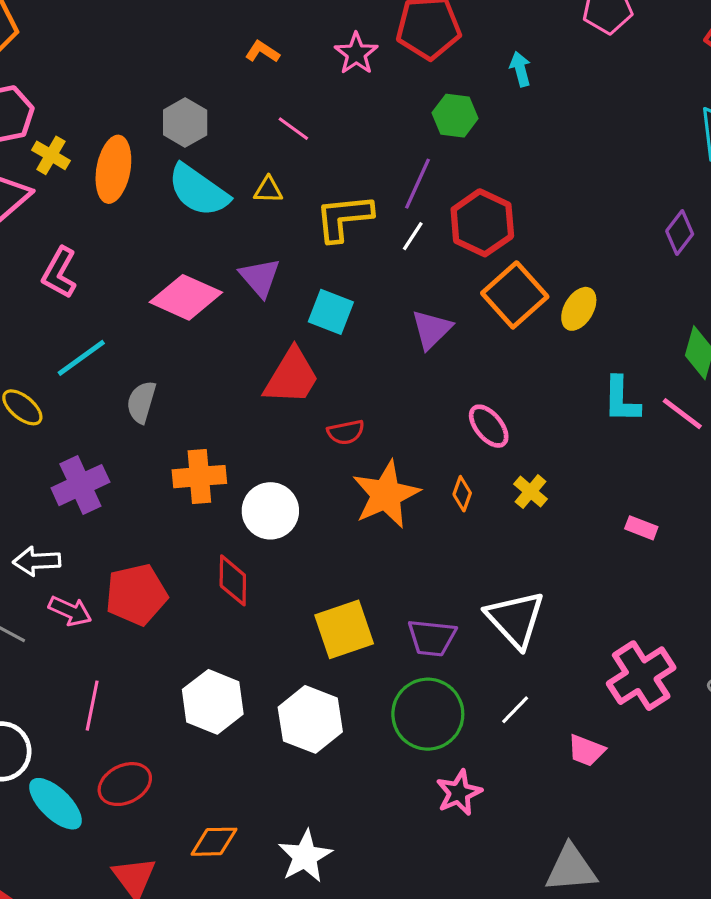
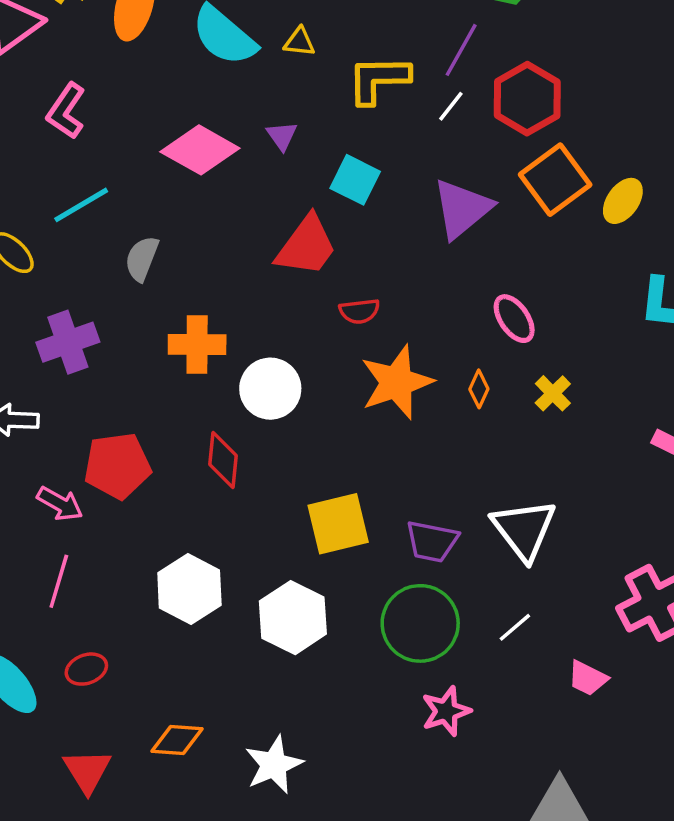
purple triangle: (260, 278) -> (282, 136), size x0.7
purple triangle: (432, 329) -> (462, 209), size x1.4
pink arrow: (70, 611) -> (60, 504), moved
red ellipse: (125, 784) -> (86, 669), size x0.7

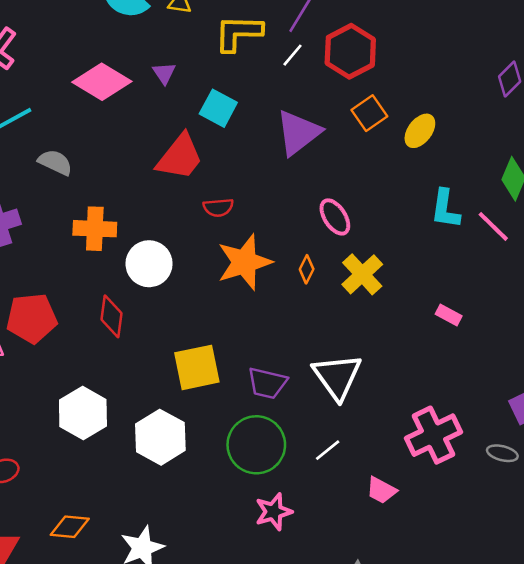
orange square: (555, 180) -> (369, 113), size x0.7
gray semicircle: (142, 259) -> (55, 162), turned 92
yellow cross: (553, 393) -> (362, 274), size x1.5

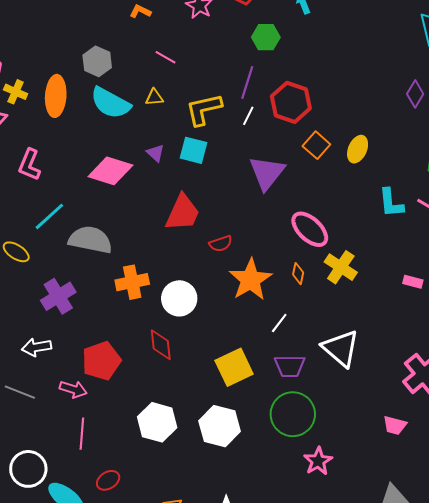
cyan square: (218, 108) -> (194, 150), moved
gray semicircle: (55, 162) -> (90, 240), size x1.6
pink ellipse: (335, 217) -> (310, 229), size x1.4
white line: (328, 450) -> (279, 323), moved

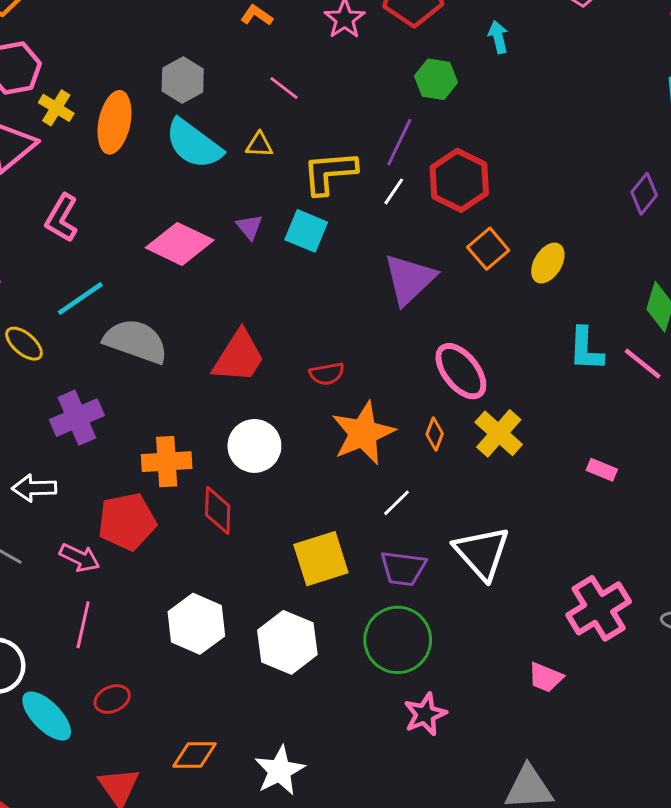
red trapezoid: (183, 213) -> (239, 357), moved
orange cross: (132, 282) -> (167, 462), moved

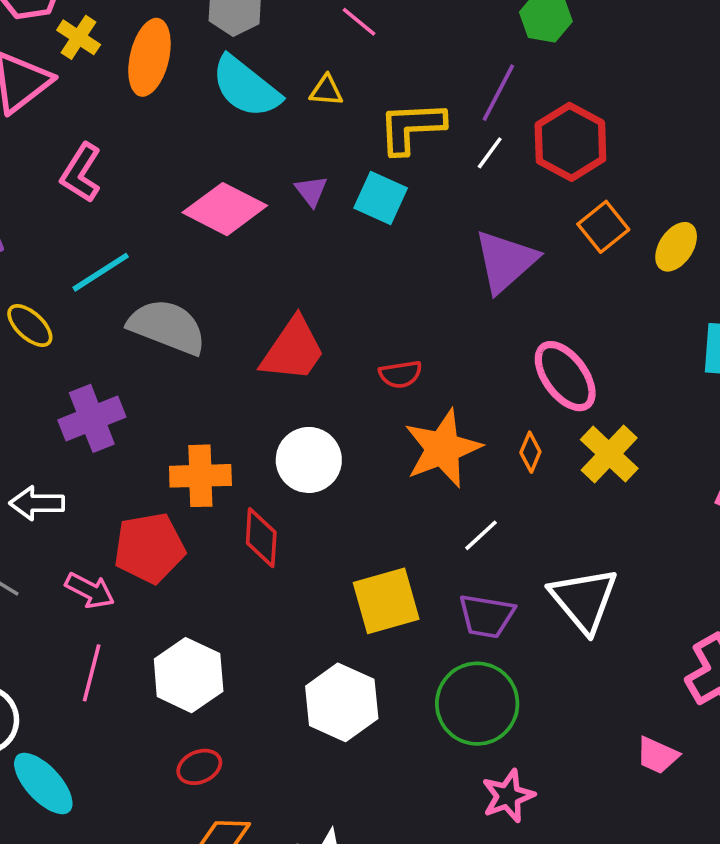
white hexagon: (196, 624) -> (189, 675), moved
red ellipse: (112, 699) -> (199, 767), moved

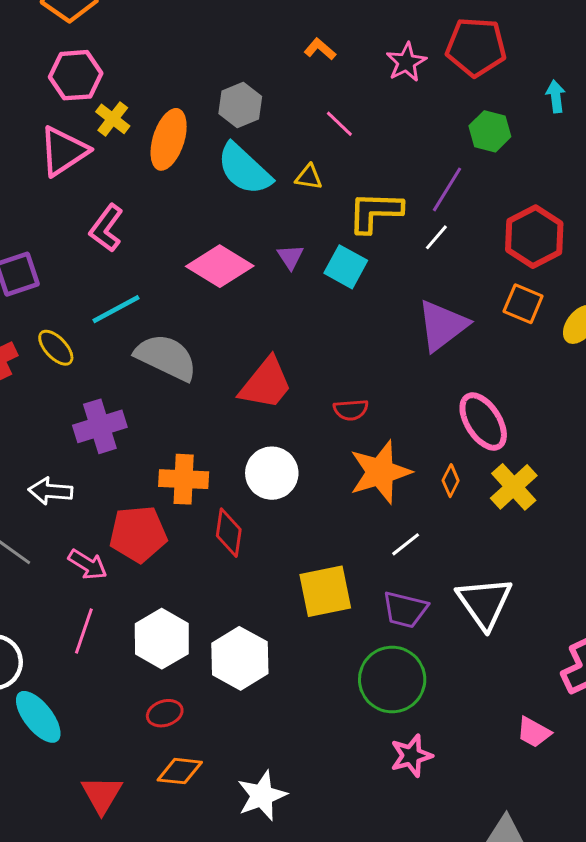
red hexagon: (570, 142) -> (534, 237), moved
orange square: (603, 227) -> (523, 304), turned -33
white hexagon: (342, 702) -> (240, 658), moved

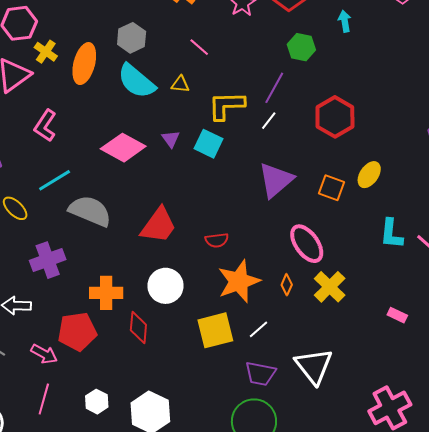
orange square: (523, 304) -> (331, 188), moved
yellow square: (325, 591) -> (215, 330), moved
white hexagon: (162, 639) -> (97, 402), size x0.6

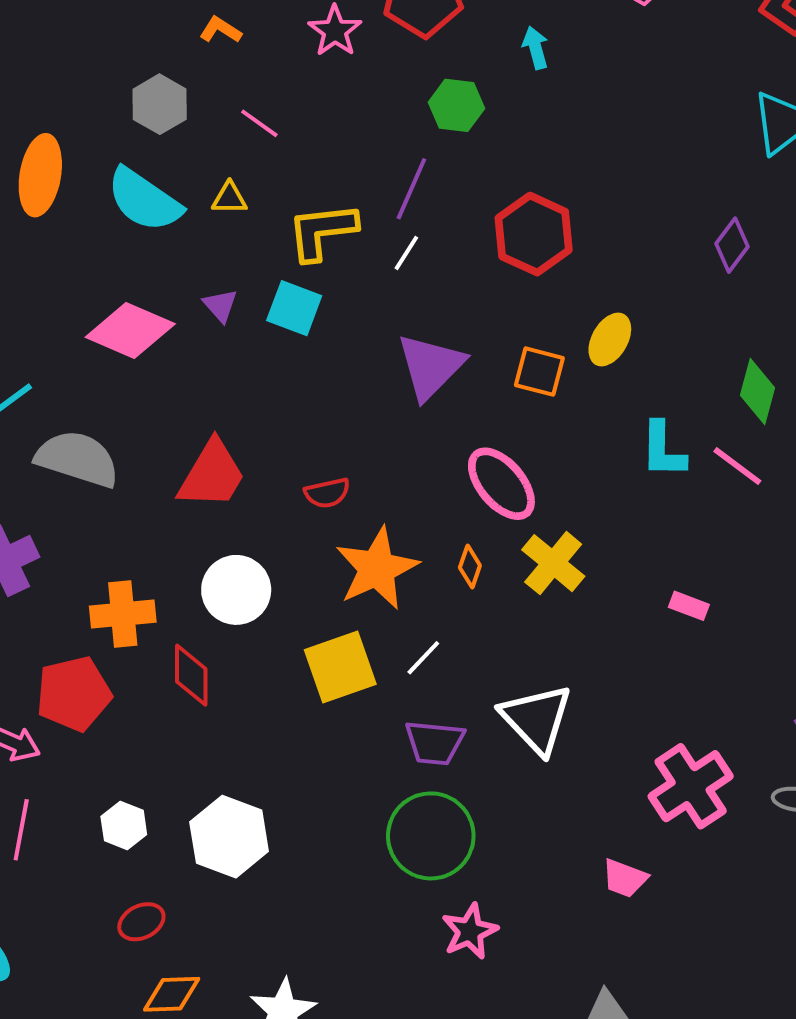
gray hexagon: (132, 38) -> (160, 104), moved

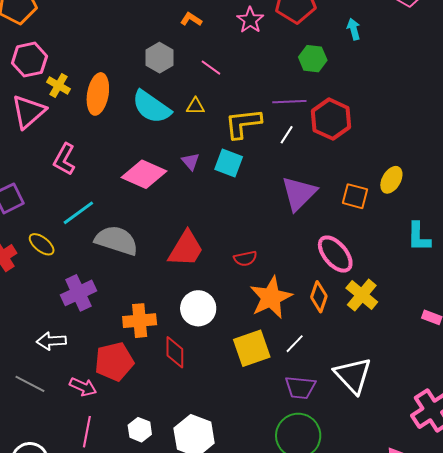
purple line: (411, 189) -> (289, 102), turned 64
red hexagon: (534, 234) -> (331, 119), moved
orange diamond: (470, 567) -> (319, 297), size x1.4

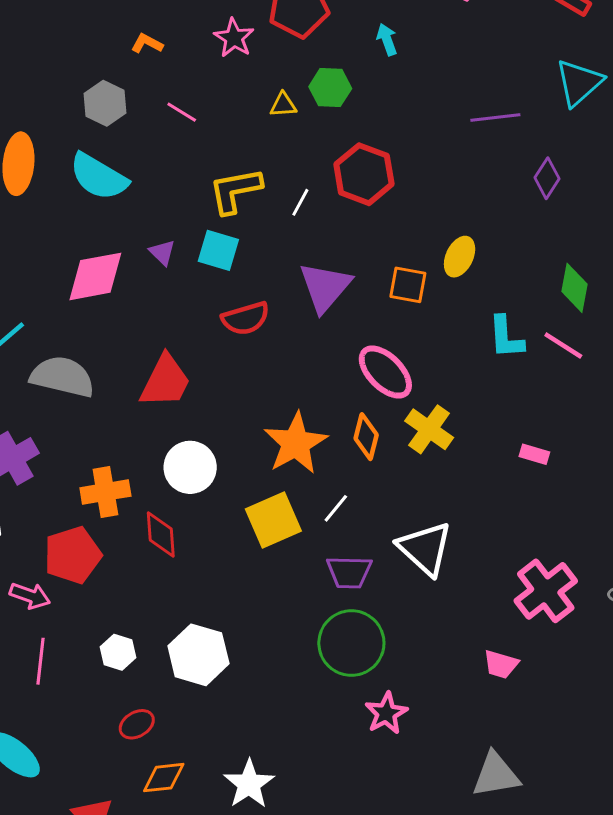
purple line: (289, 102) -> (495, 117), moved
yellow triangle: (195, 106) -> (283, 105), moved
pink diamond: (144, 174) -> (95, 276), turned -30
red semicircle: (245, 258) -> (246, 318), moved, size x1.4

